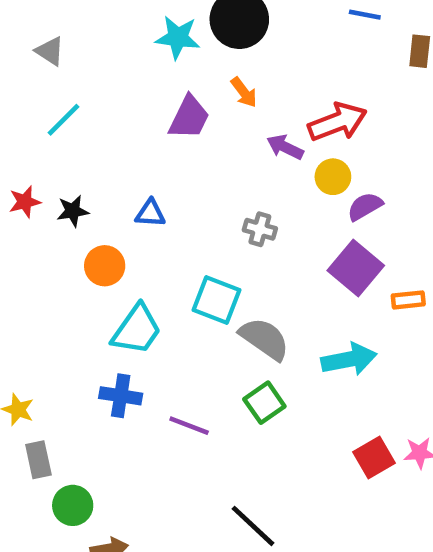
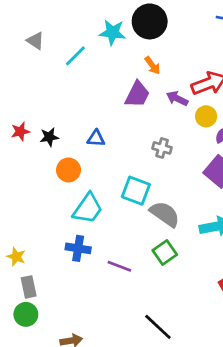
purple trapezoid: (189, 117) -> (137, 94), moved
cyan line: (64, 120) -> (75, 56), moved
green circle: (73, 505) -> (26, 314), moved

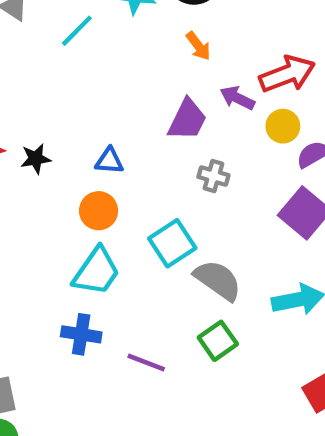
purple trapezoid: (137, 94) -> (187, 120), moved
orange circle: (68, 170) -> (99, 211), moved
cyan square: (136, 191) -> (172, 243), turned 36

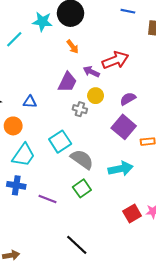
yellow circle: (283, 126) -> (96, 96), moved
orange circle: (99, 211) -> (13, 126), moved

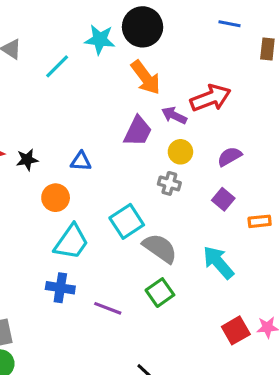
orange arrow: (73, 47) -> (146, 77), size x1.6
gray cross: (80, 109) -> (169, 183), moved
purple square: (124, 127) -> (223, 199), size x0.6
cyan arrow: (121, 169) -> (218, 262), turned -120

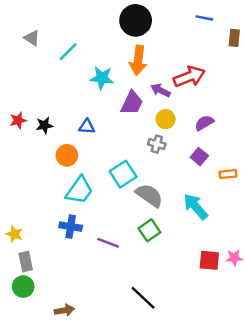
cyan star: (100, 40) -> (102, 78), moved
orange arrow: (146, 77) -> (138, 60), turned 44
red square: (236, 330) -> (209, 260), turned 35

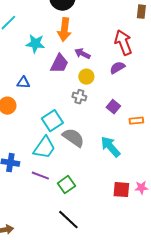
red arrow: (189, 77) -> (123, 43), moved, turned -90
purple semicircle: (204, 123) -> (117, 68), moved
cyan trapezoid: (79, 190) -> (44, 148), moved
green square: (149, 230) -> (66, 185), moved

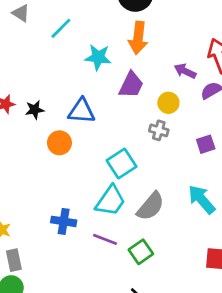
purple arrow: (82, 54) -> (185, 71), moved
blue triangle: (23, 83) -> (82, 111), size x1.5
purple square: (113, 107) -> (206, 144), turned 32
gray semicircle: (73, 138) -> (151, 206), moved, turned 95

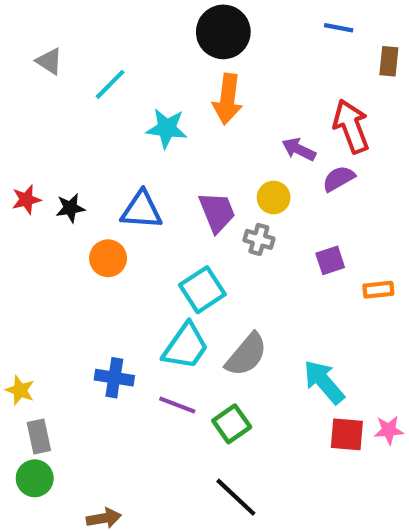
purple trapezoid: (131, 85) -> (217, 212), moved, turned -48
cyan arrow: (202, 199) -> (324, 382), moved

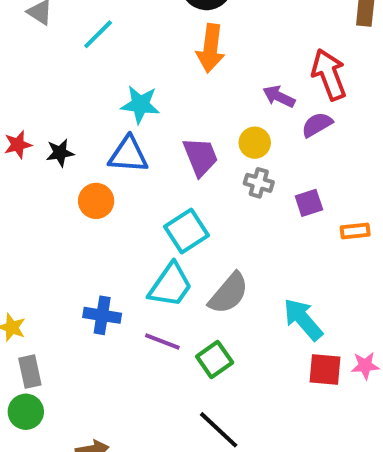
cyan star: (167, 128) -> (140, 105), moved
gray cross: (259, 239) -> (259, 183), moved

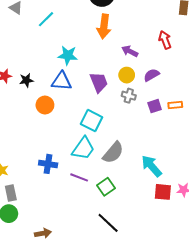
red arrow: (329, 74) -> (165, 40), size x0.7
purple arrow: (279, 96) -> (130, 51), moved
purple semicircle: (317, 125) -> (151, 75), moved
cyan square: (186, 231) -> (92, 121), turned -30
orange rectangle: (355, 231) -> (175, 105), moved

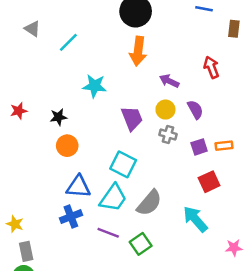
purple semicircle: (151, 75) -> (195, 110), turned 91
black star: (26, 80) -> (58, 117), moved
blue triangle: (62, 81) -> (78, 187), moved
blue cross: (48, 164) -> (71, 217), turned -30
red square: (163, 192) -> (209, 182), moved, turned -30

